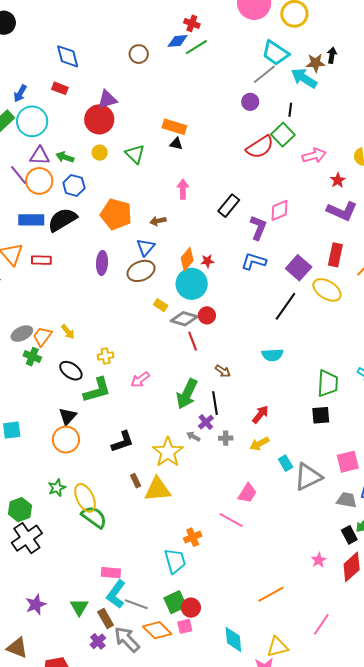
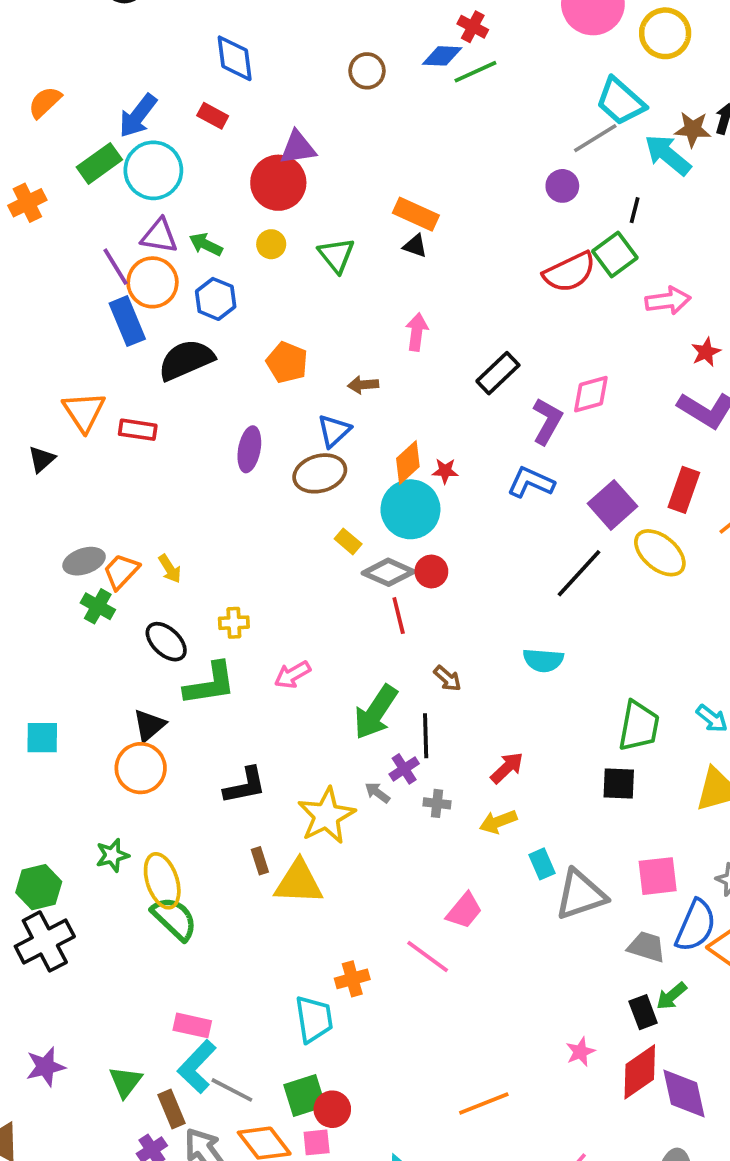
blue arrow: (20, 93) -> (138, 116), size x1.4
orange pentagon: (116, 214) -> (287, 362), size x0.7
blue rectangle: (31, 220) -> (127, 321), moved, turned 60

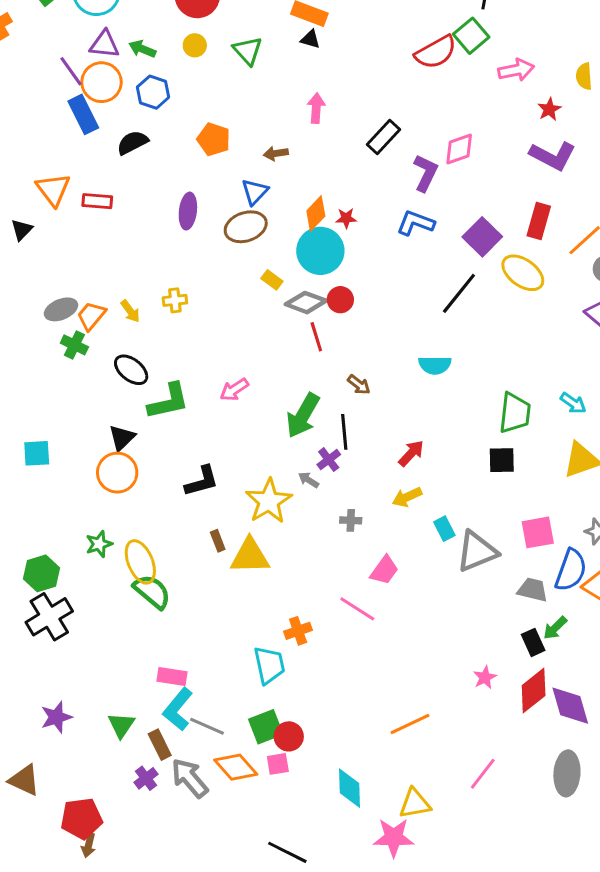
black semicircle: (186, 360) -> (133, 143), size x0.7
yellow cross: (234, 623) -> (175, 300), moved
gray cross: (437, 803) -> (351, 520), moved

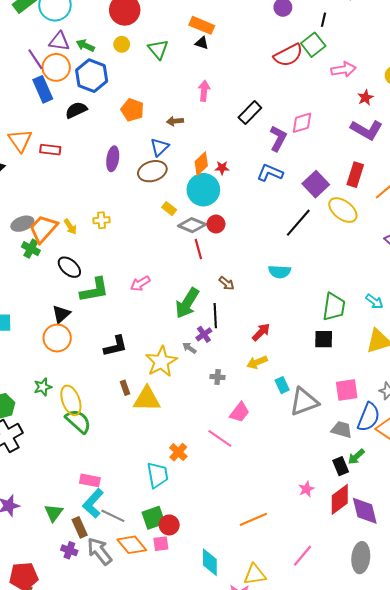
blue hexagon: (153, 92) -> (92, 76), size x1.4
orange trapezoid: (91, 316) -> (43, 229), size x1.4
orange cross: (298, 631) -> (178, 452), turned -30
purple cross: (146, 778) -> (69, 550), turned -35

